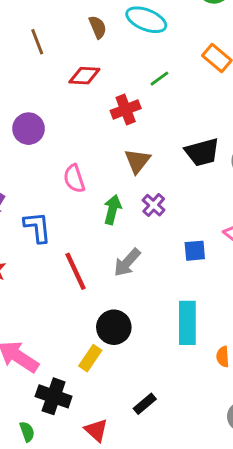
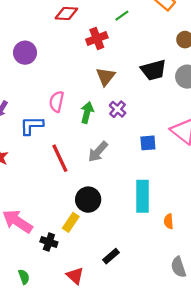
pink semicircle: (74, 179) -> (57, 102), moved, turned 30
blue L-shape: (37, 227) -> (32, 126), turned -85
black cross: (54, 396) -> (49, 242), moved, size x0.7

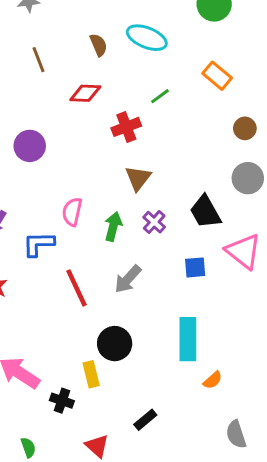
black trapezoid: (153, 70) -> (205, 212), moved, turned 76
orange semicircle: (169, 221) -> (213, 380), moved, turned -128
yellow rectangle: (71, 222) -> (91, 374), turned -48

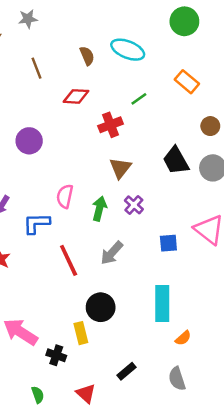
black trapezoid: (205, 212) -> (176, 161), moved
gray semicircle: (236, 434) -> (177, 379), moved
green semicircle: (28, 447) -> (38, 395), moved

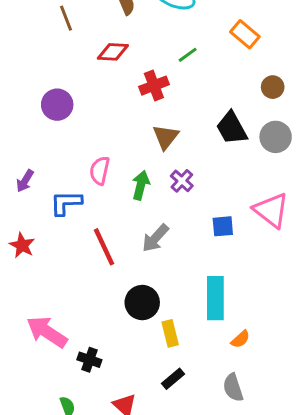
yellow rectangle: (81, 333) -> (170, 333), moved

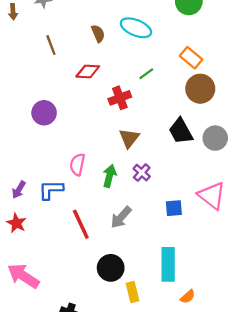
brown circle: (273, 87) -> (200, 89), moved, size x1.6
purple arrow: (25, 181) -> (19, 190), moved
pink arrow: (47, 332) -> (23, 276), moved

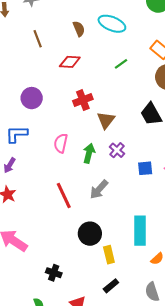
red cross: (120, 98) -> (83, 100), moved
blue L-shape: (51, 190) -> (17, 134), moved
blue square: (174, 208) -> (145, 168), moved

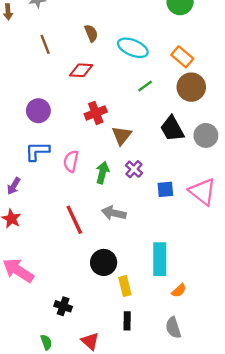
cyan ellipse: (112, 24) -> (133, 48), moved
green line: (121, 64) -> (145, 86), moved
blue L-shape: (17, 134) -> (37, 151), moved
gray arrow: (99, 189) -> (114, 213), turned 60
black rectangle: (111, 286) -> (127, 321), turned -49

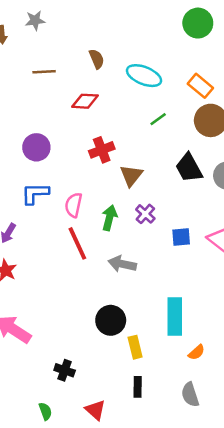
brown line: (45, 44) -> (44, 72), turned -72
red line: (74, 220) -> (77, 243), moved

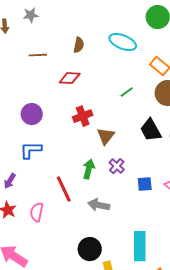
brown semicircle: (97, 59) -> (79, 45), turned 35
cyan ellipse: (144, 76) -> (123, 42), moved
pink semicircle: (74, 205) -> (37, 212), moved

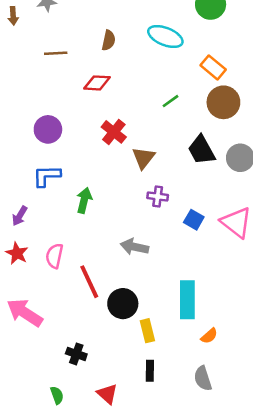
red cross: (83, 116) -> (114, 132), turned -30
purple cross: (117, 166) -> (158, 197), turned -35
green arrow: (89, 169) -> (84, 200), moved
blue square: (145, 184) -> (194, 220), turned 35
red line: (64, 189) -> (89, 282), moved

